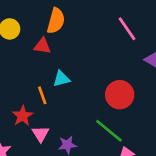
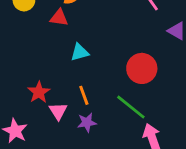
orange line: (42, 95) -> (84, 95), moved

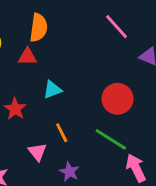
red star: (39, 92) -> (15, 109), moved
purple star: (87, 122) -> (69, 172), moved, turned -30

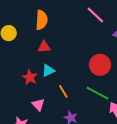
red triangle: (27, 57) -> (44, 47), moved
cyan triangle: (52, 90) -> (48, 71), moved
pink triangle: (37, 152) -> (38, 105), moved

